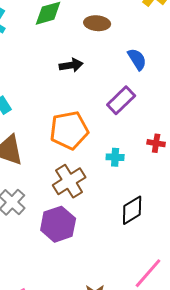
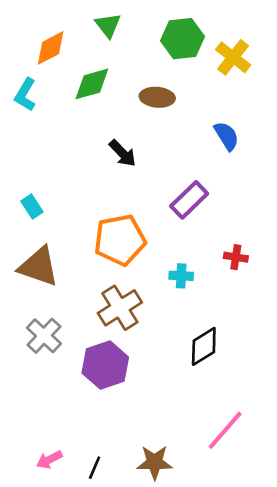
blue semicircle: (137, 59) -> (226, 136), moved
black arrow: (71, 65) -> (123, 153), turned 55

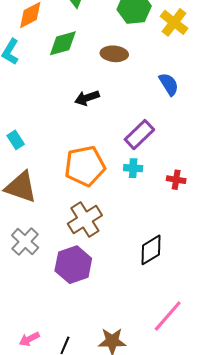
black arrow: (123, 153) -> (87, 98), turned 115
cyan cross: (181, 276) -> (133, 168), moved

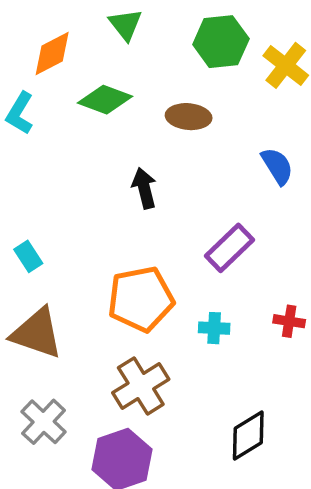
green diamond: (63, 43) -> (105, 100), turned 36
black arrow: (87, 98) -> (144, 188), turned 95
cyan cross: (133, 168) -> (214, 328), moved

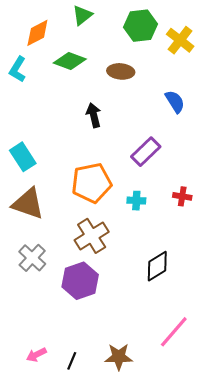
green triangle: (125, 25) -> (82, 15), turned 30
cyan rectangle: (28, 256) -> (23, 157), size x1.5

